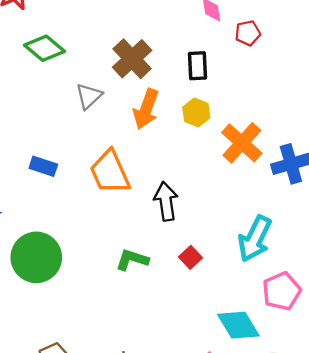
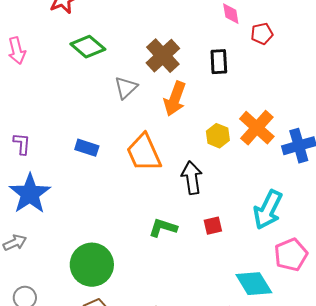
yellow hexagon: (196, 113) -> (218, 136), moved
green circle: (36, 257) -> (92, 265), moved
red square: (190, 257) -> (213, 226), turned 30

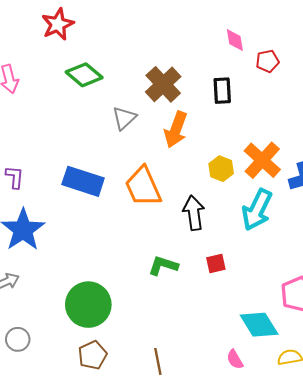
blue rectangle: (87, 148) -> (83, 181), size x1.6
cyan arrow: (268, 210) -> (257, 210), moved

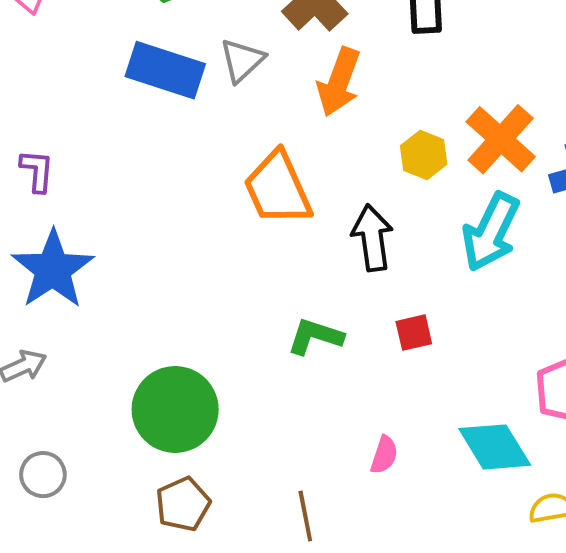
blue rectangle: (83, 181) -> (165, 70), moved
pink semicircle: (235, 359) -> (384, 455), moved, turned -132

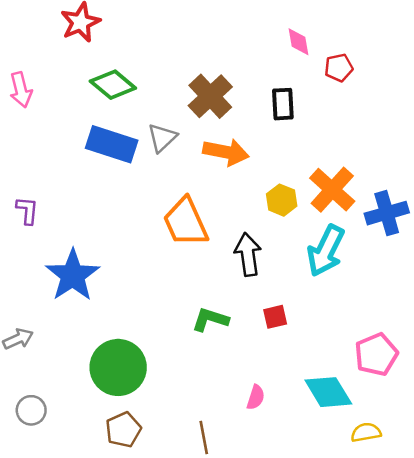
orange arrow: (339, 82) -> (226, 152), turned -99
blue star: (53, 269) -> (73, 275), moved

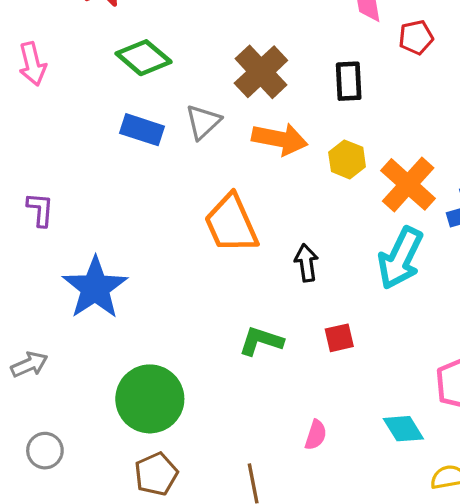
blue rectangle: (112, 144) -> (142, 130), size x0.7
yellow hexagon: (282, 200) -> (347, 159), moved
black arrow: (248, 255) -> (306, 263), size x0.7
cyan diamond: (328, 392) -> (403, 429), size x0.7

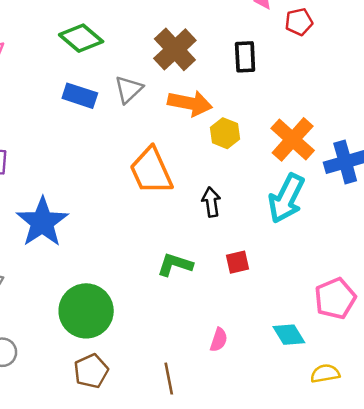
yellow hexagon: (347, 159) -> (225, 133), moved

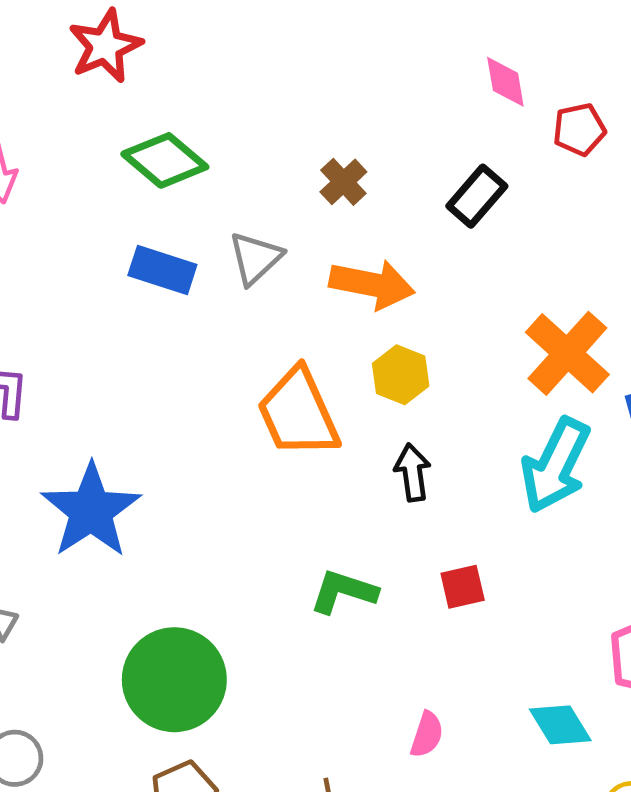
brown cross: (175, 49) -> (343, 182), size x0.6
black rectangle: (245, 57) -> (477, 196), turned 44
yellow hexagon: (225, 133) -> (401, 375), moved

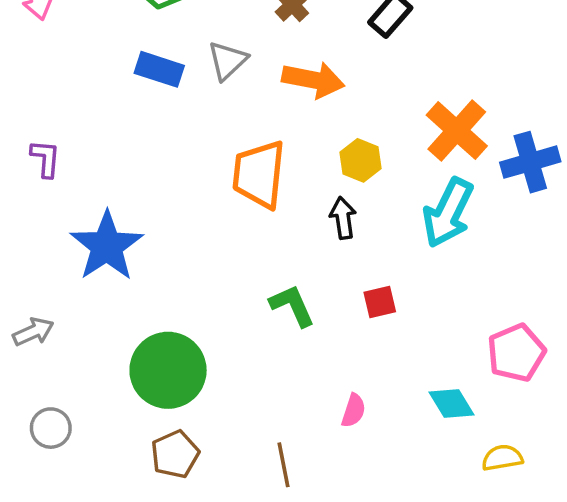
yellow hexagon: (401, 375) -> (360, 160), moved
orange trapezoid: (298, 413) -> (259, 174), turned 30
green L-shape: (343, 592) -> (292, 306), turned 48

